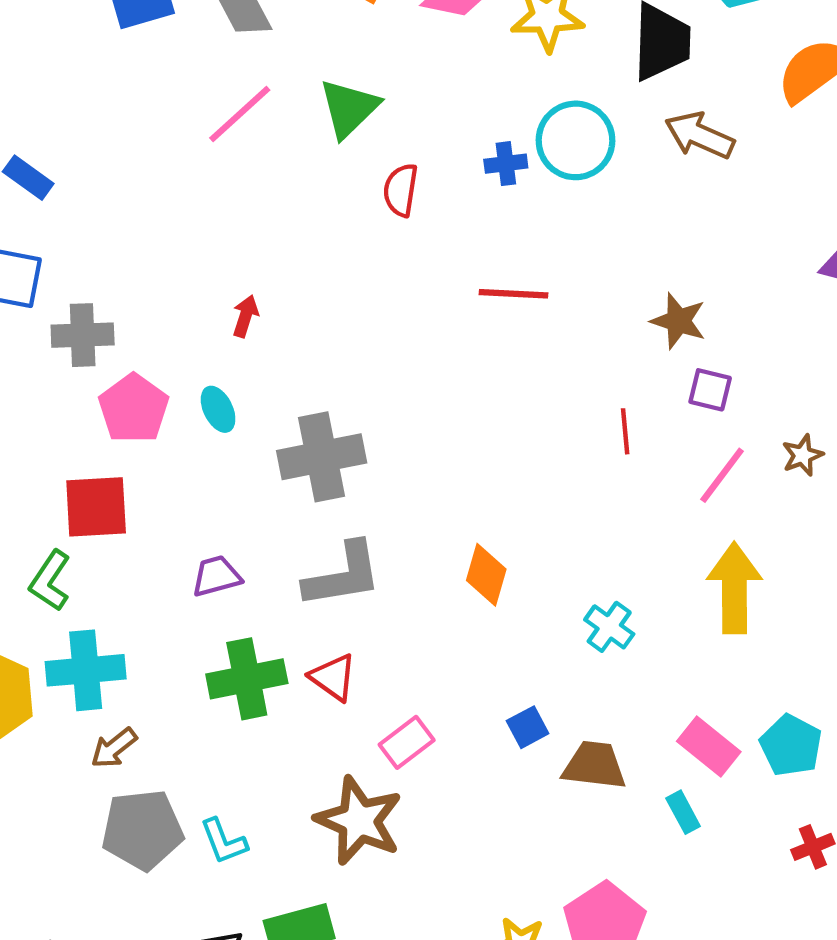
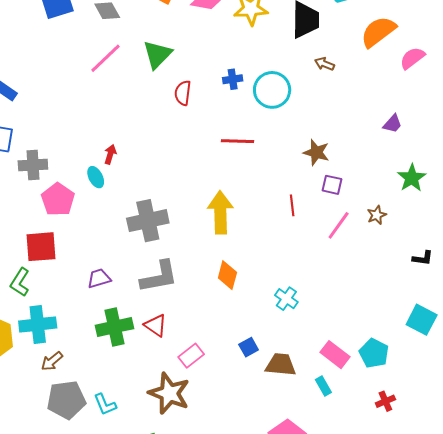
brown arrow: (700, 135) -> (324, 64), size x0.6
cyan circle: (575, 140) -> (272, 90), moved
cyan ellipse: (218, 409) -> (96, 177), moved
yellow arrow: (734, 588) -> (220, 212), moved

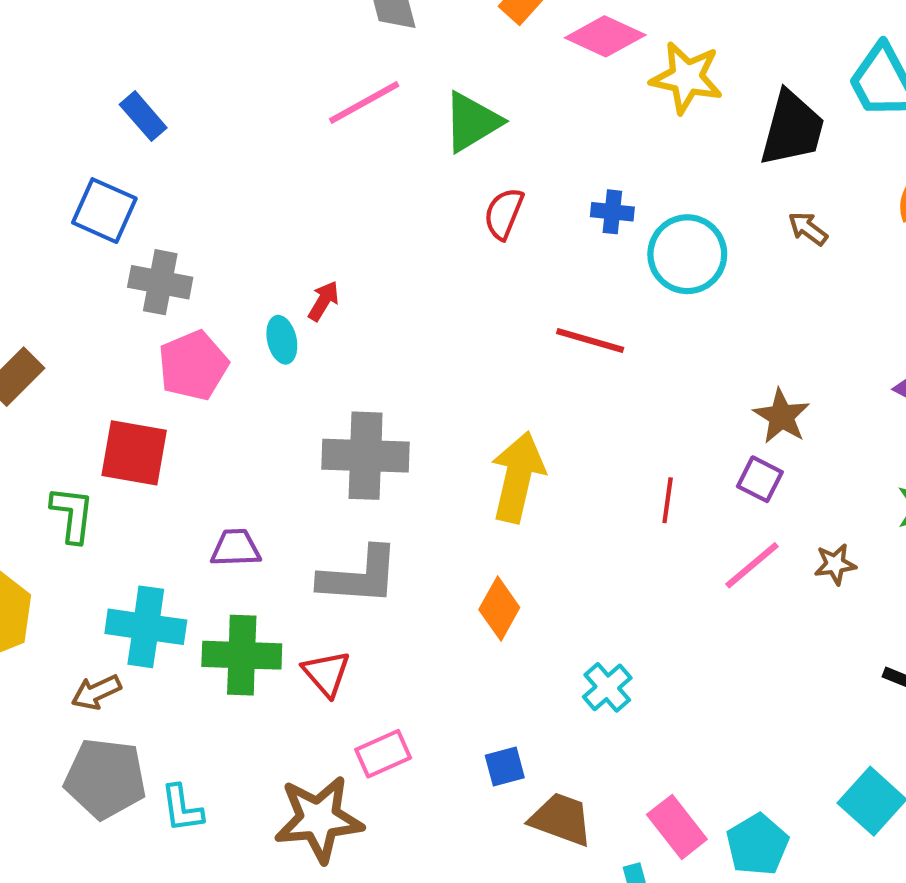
brown star: (316, 152) -> (781, 416), moved
green L-shape: (20, 282) -> (72, 514), turned 140
cyan cross: (38, 325) -> (146, 627), moved
brown star: (169, 393) -> (319, 819), turned 30

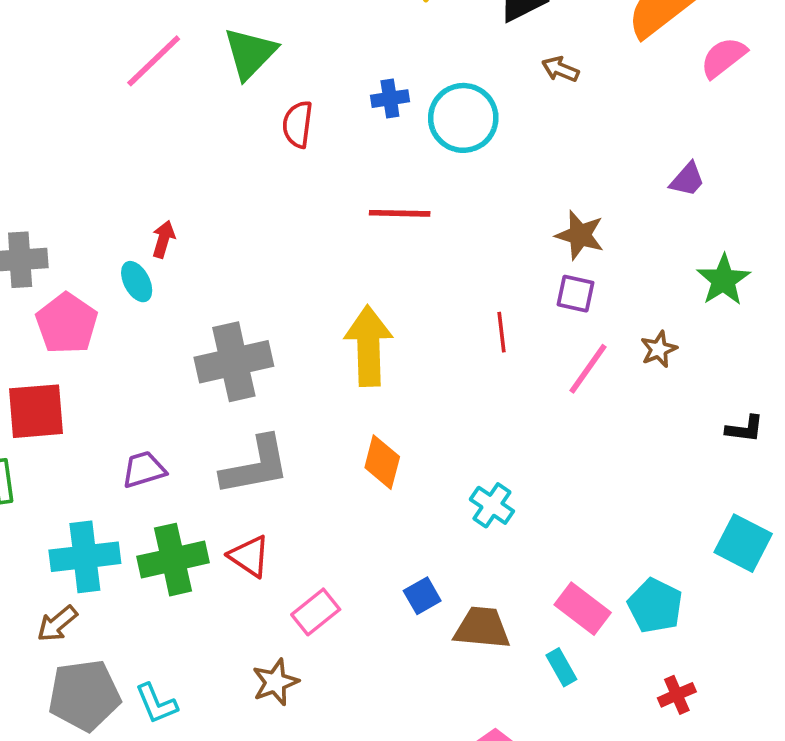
brown star: (319, 819) -> (275, 682), size x0.6

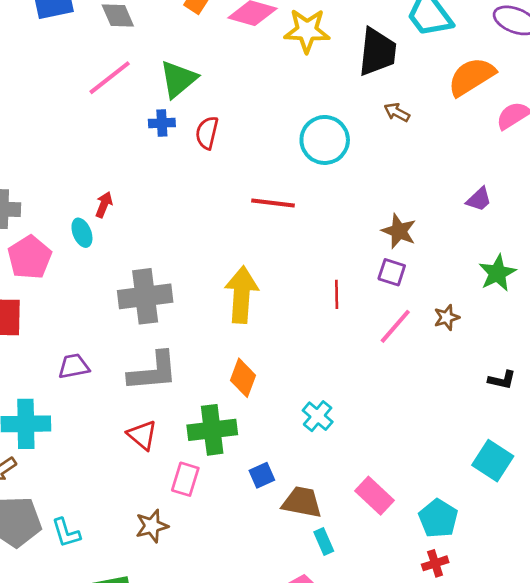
blue cross: (390, 99) -> (162, 123), moved
green cross: (173, 560) -> (212, 430), moved
cyan pentagon: (655, 606) -> (438, 518), moved
pink rectangle: (316, 612) -> (185, 479), turned -40
cyan rectangle: (561, 667) -> (324, 541), moved

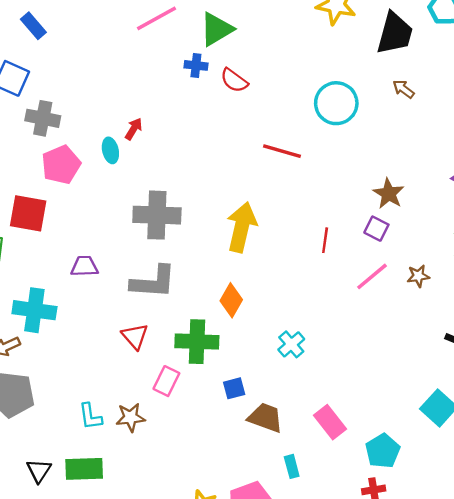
red semicircle: (207, 133) -> (234, 80), turned -76
cyan L-shape: (66, 533) -> (90, 416), moved
cyan rectangle: (324, 541) -> (292, 466), moved

